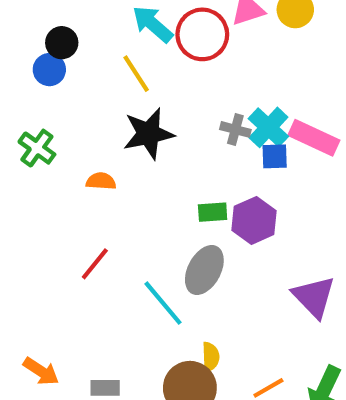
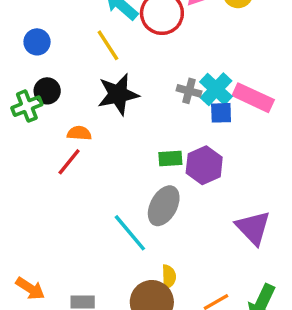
black circle: (62, 43) -> (47, 91), moved
green cross: (37, 148) -> (27, 106), turned 32
red line: (95, 264) -> (69, 162), moved

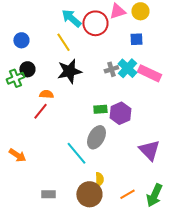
gray cross: (189, 91) -> (111, 69), turned -32
blue square: (221, 113) -> (136, 39), moved
orange arrow: (30, 288) -> (17, 155), moved

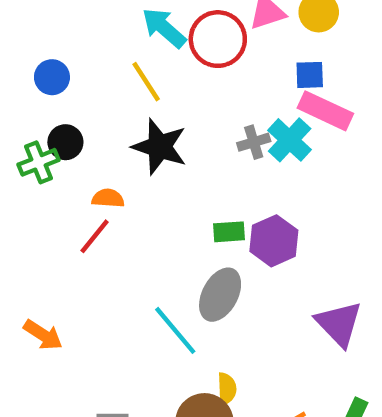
black star: (69, 71) -> (160, 147), turned 30
pink rectangle: (149, 73) -> (325, 111), moved

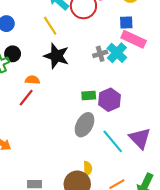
cyan line: (175, 330) -> (113, 141), moved

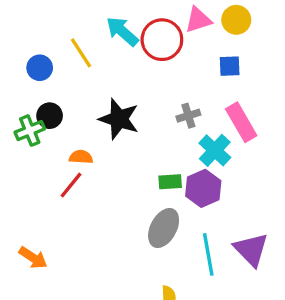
yellow line: (50, 26) -> (81, 53), moved
pink rectangle: (134, 39) -> (241, 122), moved, turned 35
cyan cross: (117, 53) -> (215, 150), moved
cyan line: (113, 141) -> (208, 254), turned 30

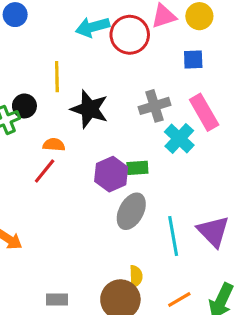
cyan arrow: (122, 31) -> (93, 27), turned -56
yellow line: (81, 53) -> (57, 77), moved, turned 32
blue circle: (40, 68) -> (15, 15), moved
gray cross: (188, 116) -> (154, 106), size x1.4
purple hexagon: (203, 188) -> (111, 174), moved

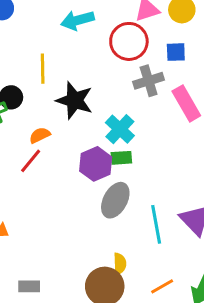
red circle: (130, 35) -> (129, 41), moved
gray cross: (154, 106) -> (149, 81), moved
cyan cross: (179, 138) -> (120, 129), moved
orange semicircle: (54, 145) -> (40, 135), turned -30
gray rectangle: (57, 300) -> (29, 286), moved

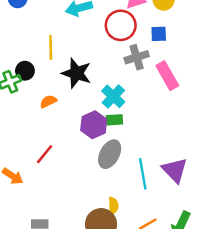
red line: (31, 161) -> (45, 154), moved

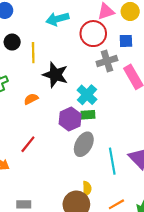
black circle: (25, 71) -> (12, 42), moved

